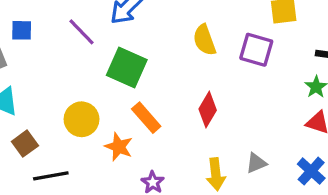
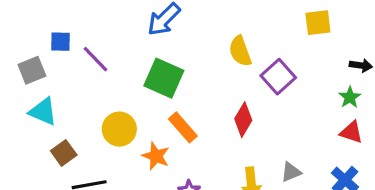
purple line: (82, 32) -> (95, 59), moved
purple square: (256, 50) -> (278, 77), moved, turned 32

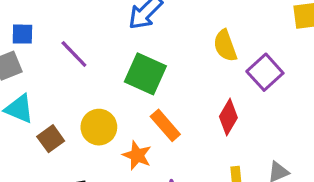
blue square: (60, 42) -> (22, 34), moved
brown square: (64, 153) -> (51, 139), moved

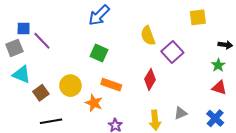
purple line: (74, 54) -> (42, 41), moved
green square: (145, 74) -> (99, 53), size x0.7
orange rectangle: (165, 125) -> (111, 85), turned -30

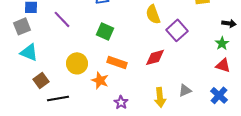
purple line: (42, 41) -> (62, 19), moved
red diamond: (150, 79) -> (155, 57), turned 45
brown square: (41, 93) -> (41, 80), moved

